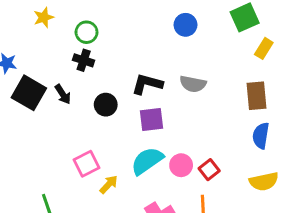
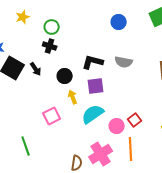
pink circle: (181, 165) -> (117, 126), moved
yellow arrow: (109, 184) -> (73, 97), moved, turned -64

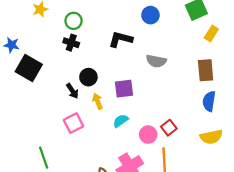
black L-shape: (93, 62) -> (121, 39), moved
black arrow: (36, 69) -> (72, 91), moved
cyan semicircle: (93, 114) -> (121, 121), size x0.6

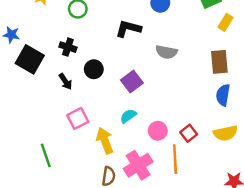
black cross: (71, 43) -> (68, 47), moved
purple square: (124, 89) -> (132, 82), turned -30
black arrow: (72, 91) -> (65, 82), moved
yellow arrow: (98, 101) -> (105, 141), moved, size x1.5
red square: (169, 128) -> (189, 133), moved

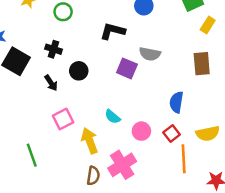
purple square: (132, 82) -> (127, 68), moved, turned -30
blue semicircle: (223, 95) -> (176, 102), moved
cyan semicircle: (128, 116) -> (112, 117), turned -105
orange line: (175, 159) -> (184, 159), moved

